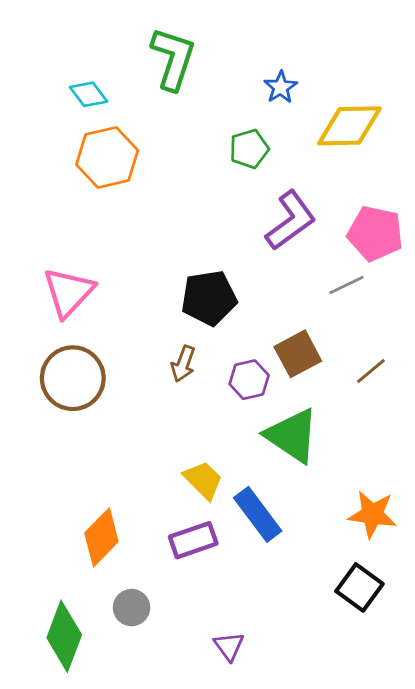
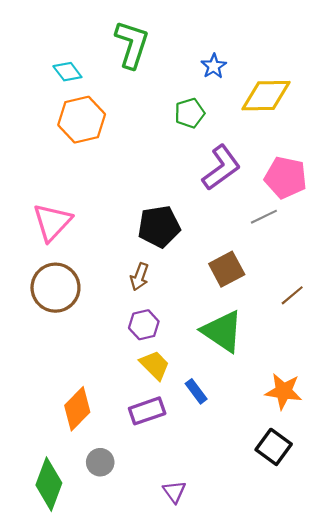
brown line: (371, 371) -> (292, 295), moved
purple hexagon: (249, 380) -> (144, 325), moved
blue rectangle: (258, 514) -> (196, 391), size x0.6

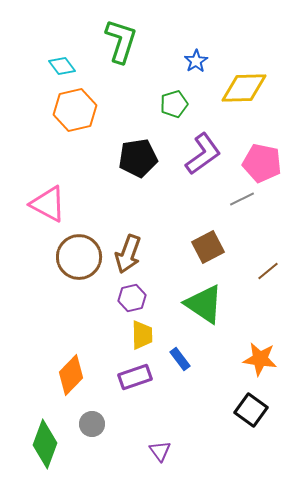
pink triangle: (52, 222) -> (48, 204), turned -45
black pentagon: (159, 227) -> (138, 158), moved
brown arrow: (139, 277) -> (128, 254), size x1.5
brown circle: (55, 288) -> (79, 257), moved
yellow trapezoid: (155, 365) -> (142, 335), turned 44

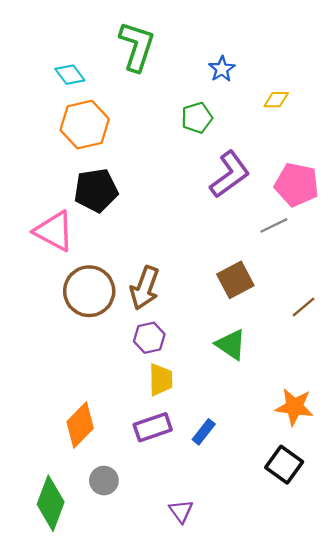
yellow diamond: (244, 88) -> (276, 100), size x0.5
black pentagon: (138, 158) -> (96, 190), moved
green triangle: (204, 304) -> (231, 344), size x0.7
blue rectangle: (180, 359) -> (204, 432), moved, turned 75

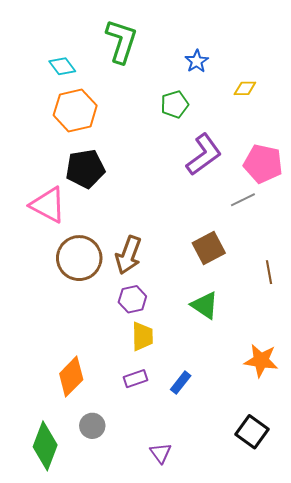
brown line: (303, 307) -> (269, 272), turned -60
purple rectangle: (153, 427) -> (135, 379), size x0.7
black square: (284, 465) -> (252, 432), moved

